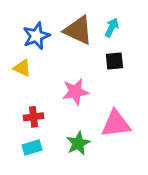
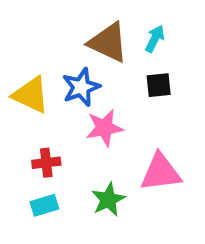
blue star: (36, 36) -> (81, 87), moved
yellow triangle: (22, 68) -> (31, 95), size x1.5

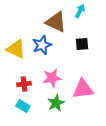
cyan arrow: (155, 39) -> (80, 11), moved
pink star: (104, 128) -> (52, 78), moved
cyan rectangle: (44, 205) -> (23, 106), turned 48

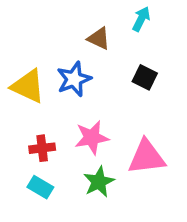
brown triangle: (56, 22) -> (99, 38), size x0.6
black square: (82, 44) -> (145, 77), turned 32

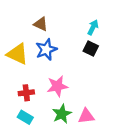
cyan arrow: (141, 19) -> (93, 27), moved
brown triangle: (99, 38) -> (41, 24), moved
pink triangle: (147, 157) -> (86, 116), moved, size x0.7

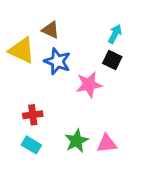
blue star: (46, 50) -> (57, 61), turned -30
yellow triangle: (17, 54) -> (22, 50), moved
pink star: (57, 86) -> (89, 85), moved

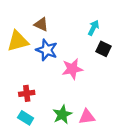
yellow triangle: (22, 50) -> (18, 41), turned -40
black square: (112, 60) -> (103, 49), moved

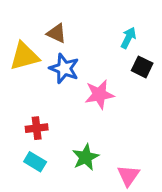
pink triangle: (87, 117) -> (128, 176), moved, turned -48

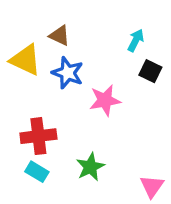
yellow triangle: (24, 56) -> (25, 60), turned 40
red cross: (37, 128) -> (38, 136), size x1.5
pink triangle: (128, 176) -> (152, 186), moved

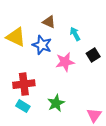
brown triangle: (60, 36) -> (49, 22), moved
cyan arrow: (136, 40) -> (75, 34), moved, turned -56
black square: (150, 71) -> (93, 55), moved, turned 32

